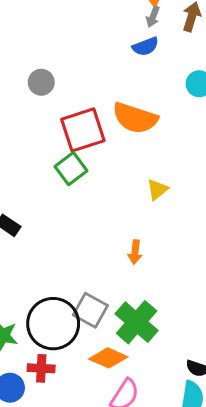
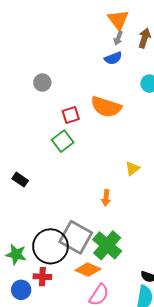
red square: (83, 130) -> (71, 115), size x0.6
yellow triangle: (157, 190) -> (132, 168), moved
gray square: (90, 310) -> (76, 237), size x1.4

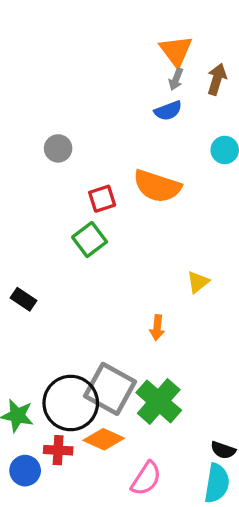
orange diamond: (88, 270) -> (104, 439), moved

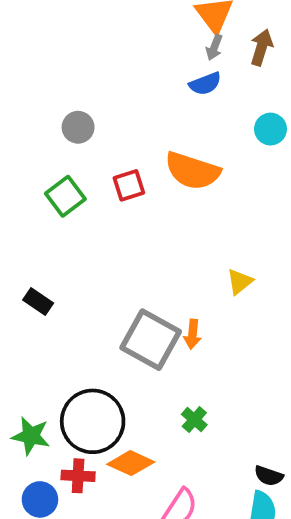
green square: (90, 240) -> (65, 196), moved
gray square: (110, 389) -> (151, 340), moved
green cross: (159, 401) -> (194, 420), size x0.5

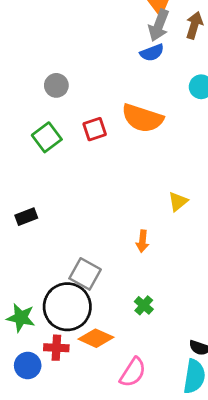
gray arrow: (214, 47) -> (159, 25), size x1.6
black rectangle: (38, 302) -> (26, 217), turned -55
gray square: (151, 340) -> (85, 274), moved, size x0.7

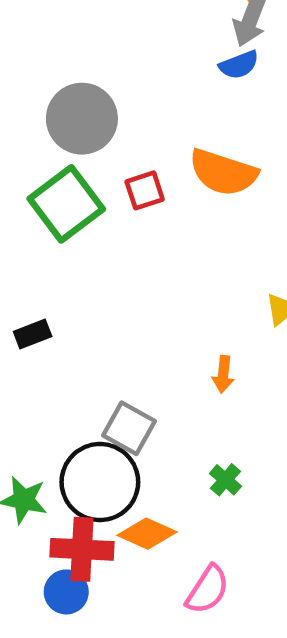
gray circle: (56, 85) -> (82, 119), size x1.8
green square: (47, 137) -> (66, 204), size x1.5
red cross: (56, 348) -> (82, 549), size x1.5
blue circle: (28, 365) -> (66, 592), moved

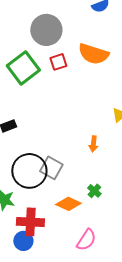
gray circle: (82, 119) -> (46, 30), moved
black circle: (100, 482) -> (29, 171), moved
orange diamond: (147, 534) -> (68, 204), moved

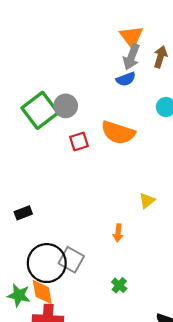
gray circle: (46, 30) -> (66, 106), size x0.7
green square: (23, 68) -> (40, 110), moved
orange diamond: (68, 204) -> (42, 292), moved, turned 55

